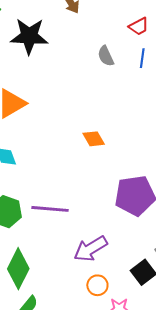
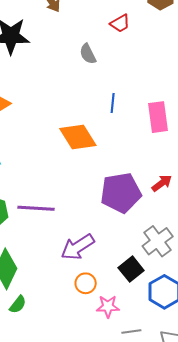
blue line: (142, 58) -> (113, 103), moved
orange diamond: (94, 139) -> (78, 137), size x1.6

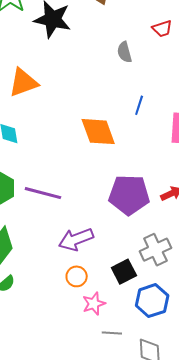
pink star: (108, 306) -> (94, 304), turned -30

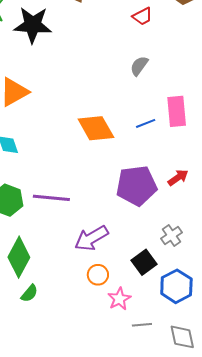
gray semicircle: (125, 52) -> (139, 66), moved, turned 60
blue line: (139, 105) -> (146, 123), moved, turned 60
gray cross: (155, 250) -> (172, 236), size x0.7

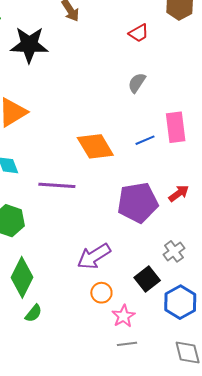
purple line: (51, 198) -> (57, 185), moved
gray line: (142, 325) -> (127, 344), moved

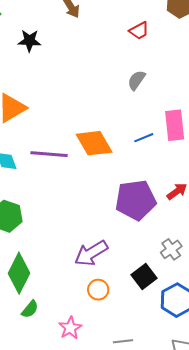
black star: (29, 45) -> (29, 41), size x0.6
purple line: (57, 185) -> (49, 154), moved
pink star: (124, 316) -> (70, 328), moved

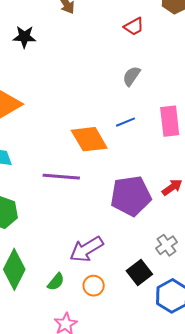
blue line: (144, 138) -> (126, 122), moved
purple line: (49, 154) -> (61, 177), moved
green semicircle: (30, 309) -> (56, 282), moved

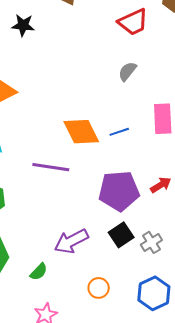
red trapezoid: (134, 26) -> (133, 22), size x1.5
blue line: (126, 122) -> (119, 132), moved
black square: (139, 272) -> (121, 235), moved
orange circle: (94, 286) -> (99, 288), moved

